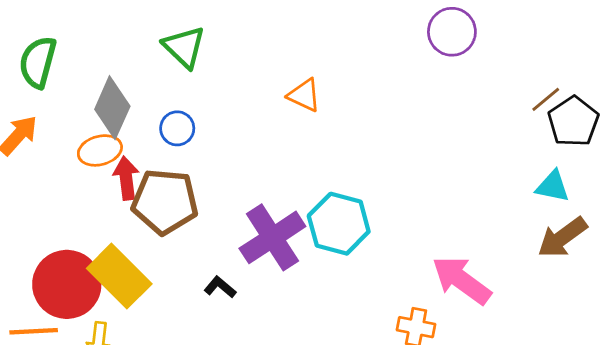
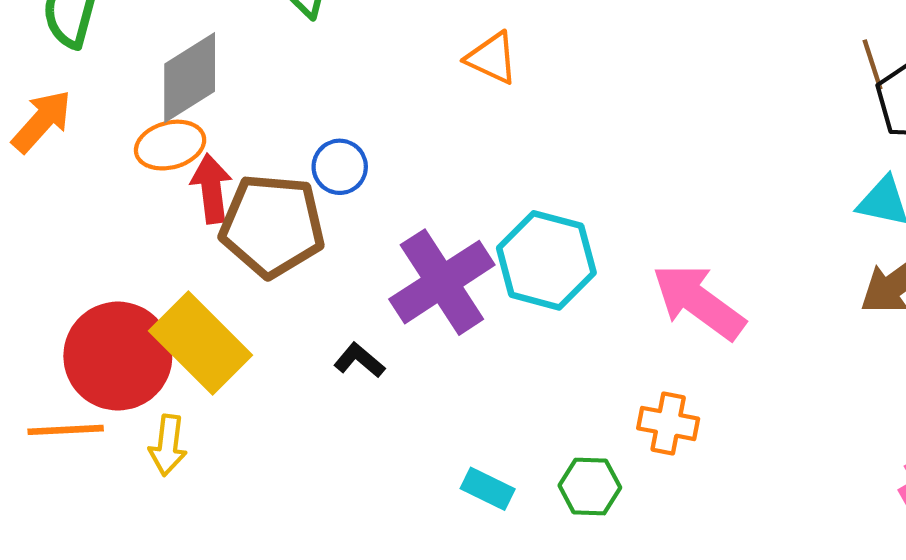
brown line: (546, 99) -> (873, 65), turned -68
gray diamond: (112, 108) -> (190, 78), turned 34
blue circle: (177, 128) -> (340, 167), moved
pink arrow: (462, 280) -> (699, 302), moved

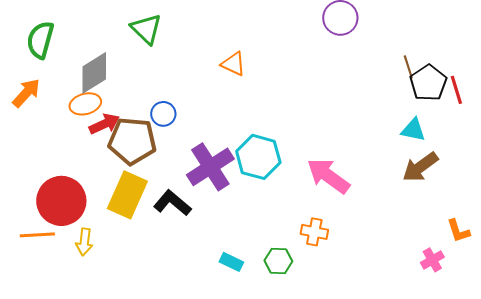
red arrow: (211, 189) -> (104, 124), turned 72
yellow rectangle: (200, 343) -> (127, 195), moved, turned 69
black L-shape: (359, 360) -> (172, 203), size x1.6

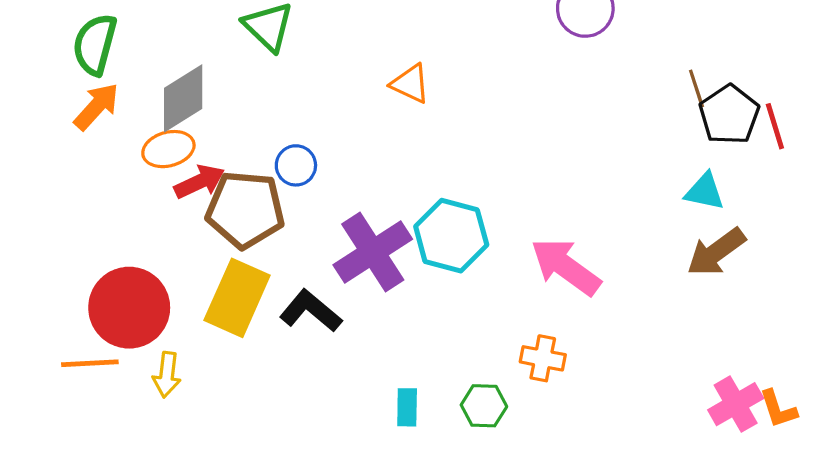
orange arrow: (26, 93) -> (96, 107), moved
orange L-shape: (458, 231) -> (778, 409), moved
pink cross: (432, 260) -> (736, 404), size x1.4
cyan rectangle: (231, 262) -> (407, 407), turned 65

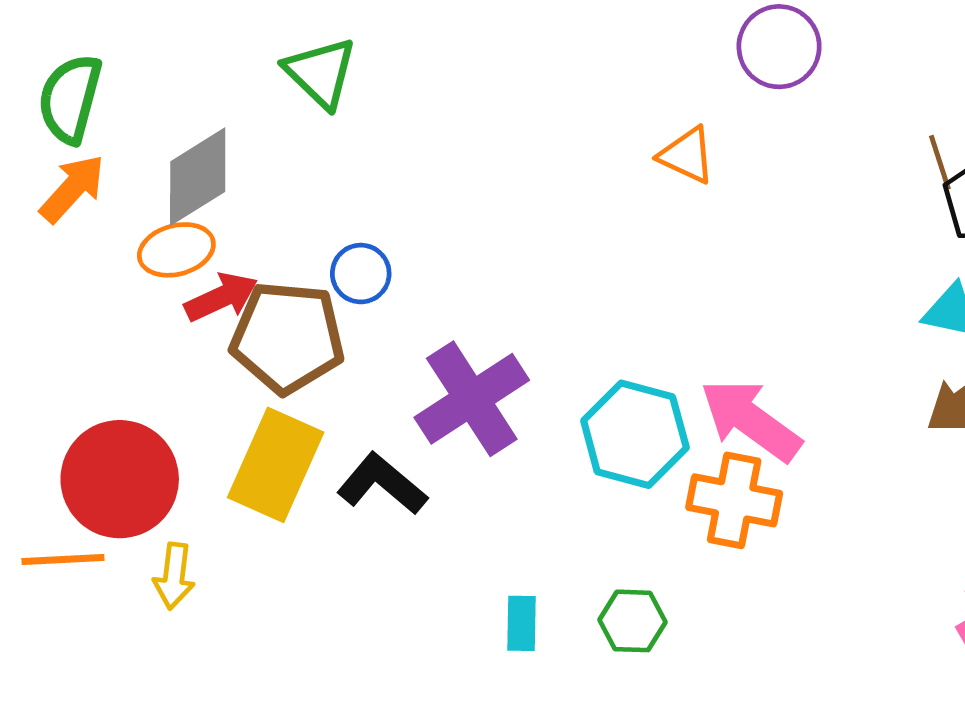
orange triangle: (410, 84) -> (687, 155), moved
cyan hexagon: (451, 236) -> (635, 434), moved
orange cross: (543, 358) -> (734, 500), moved, size x1.4

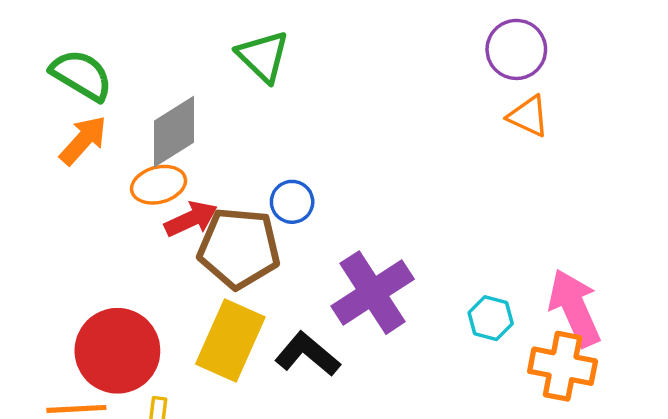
purple circle: (779, 47) -> (516, 49), moved
green semicircle: (70, 99) -> (81, 75), turned 106
pink arrow: (751, 420) -> (575, 308), turned 30
cyan hexagon: (635, 434) -> (491, 318), size x0.6

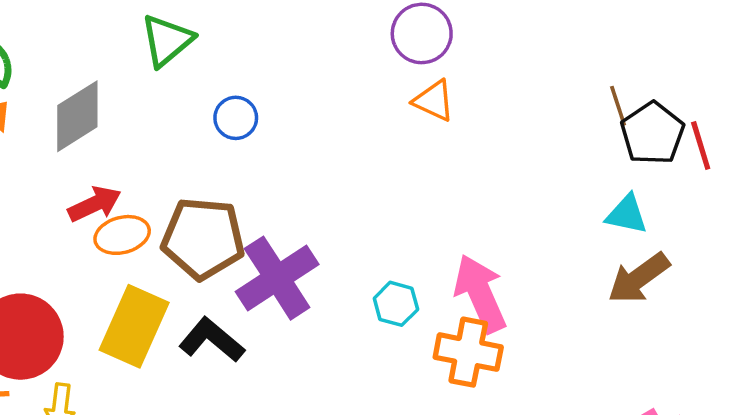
green triangle: (263, 56) -> (167, 40), turned 36
orange ellipse: (159, 185) -> (122, 235), moved
blue circle: (292, 202) -> (236, 118), moved
brown pentagon: (239, 248) -> (203, 238), moved

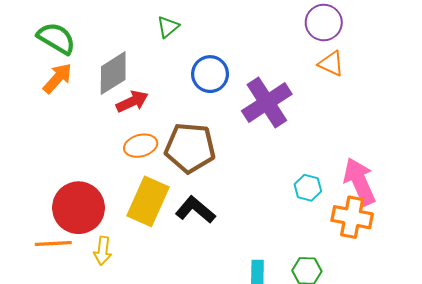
green triangle: (167, 40) -> (168, 27), size x0.7
blue circle: (236, 118) -> (210, 74), size x1.4
red arrow: (95, 204) -> (132, 101), moved
purple cross: (277, 278) -> (267, 102), moved

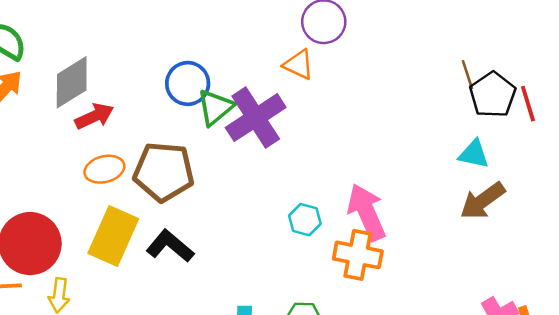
green triangle: (168, 27) -> (215, 107), moved, size x1.4
orange triangle: (331, 64) -> (299, 65), moved

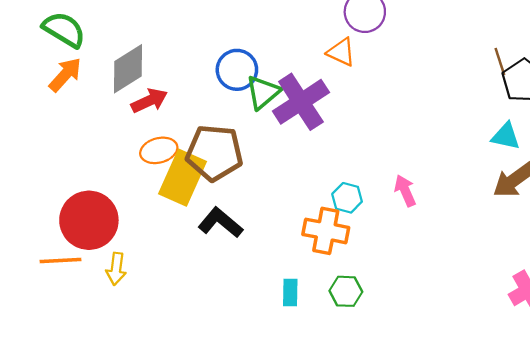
pink arrow: (367, 212) -> (405, 191), size x0.6
yellow rectangle: (113, 236) -> (182, 178), moved
orange cross: (358, 255) -> (326, 231), moved

